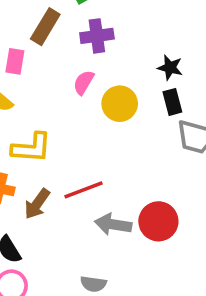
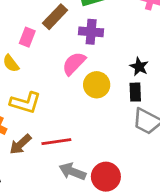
pink semicircle: (84, 82) -> (74, 63), size x1.4

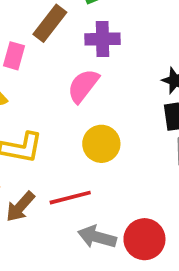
yellow circle: (97, 85) -> (101, 144), moved

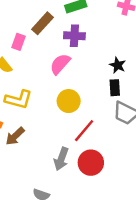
red line: (70, 198) -> (84, 131), moved, turned -40
gray arrow: (97, 237) -> (61, 159), turned -90

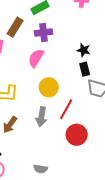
gray arrow: (61, 159) -> (41, 117), moved

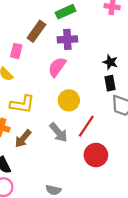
gray arrow: (41, 117) -> (58, 132), turned -54

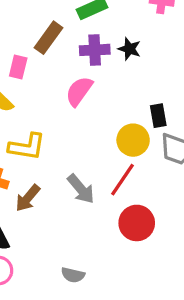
black star: (110, 62) -> (130, 49), moved
yellow circle: (69, 100) -> (133, 140), moved

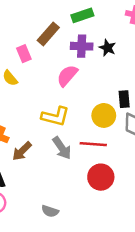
pink rectangle: (18, 67) -> (24, 54), turned -42
yellow L-shape: (27, 147) -> (55, 116), moved
red line: (122, 180) -> (93, 144), turned 55

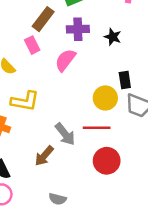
black star: (107, 48) -> (113, 37), moved
pink rectangle: (24, 54) -> (32, 45), moved
yellow L-shape: (55, 116) -> (25, 101), moved
brown arrow: (22, 151) -> (44, 156), moved

